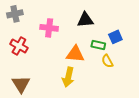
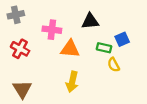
orange triangle: (75, 54) -> (70, 49), moved

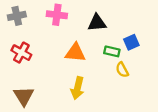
pink cross: (52, 30) -> (57, 15), moved

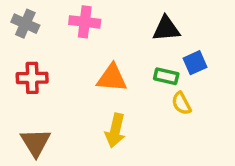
gray cross: (17, 16) -> (25, 24), turned 36
black triangle: (97, 23) -> (166, 29), moved
red cross: (21, 53) -> (32, 78), turned -30

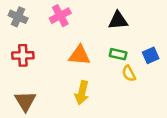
pink cross: (85, 22) -> (60, 16), turned -35
blue square: (195, 63) -> (151, 55), moved

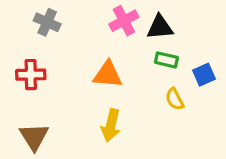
pink cross: (60, 16) -> (124, 21), moved
gray cross: (18, 17) -> (47, 22), moved
green rectangle: (118, 54) -> (166, 60), moved

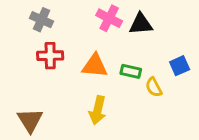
pink cross: (124, 21) -> (109, 18), turned -35
green rectangle: (166, 60) -> (131, 71), moved
red cross: (31, 75) -> (50, 56), moved

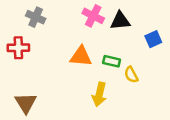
red cross: (50, 56) -> (18, 48), moved
blue square: (180, 66) -> (153, 39), moved
yellow arrow: (98, 110) -> (99, 94), moved

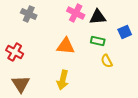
red cross: (18, 48) -> (15, 52), moved, turned 30
green rectangle: (112, 61) -> (98, 41), moved
yellow arrow: (99, 94) -> (63, 80), moved

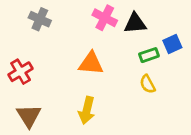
green rectangle: (98, 41) -> (149, 55), moved, turned -32
red cross: (15, 52) -> (21, 72), turned 30

